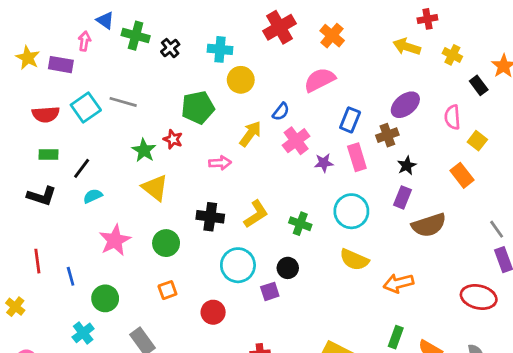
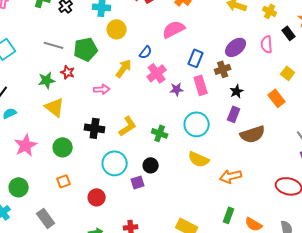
gray line: (123, 102) -> (54, 45), moved
pink semicircle: (452, 117) -> (267, 44), moved
green star: (144, 150) -> (47, 80), turned 30

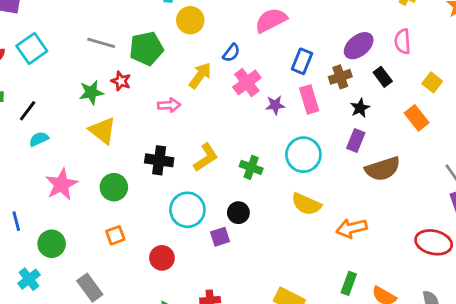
black rectangle: (289, 33) -> (383, 77), moved

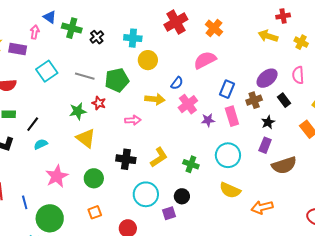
cyan square: (32, 49) -> (47, 71), moved
yellow arrow: (200, 75) -> (155, 99), turned 60
green circle: (52, 244) -> (50, 218), size x1.4

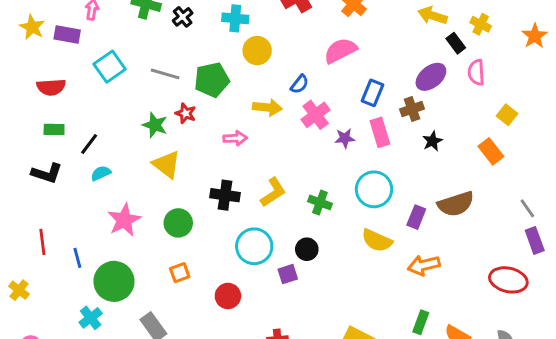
black rectangle: (284, 100) -> (456, 43), moved
green star: (78, 111) -> (155, 125), turned 30
purple rectangle: (265, 145) -> (416, 217), moved

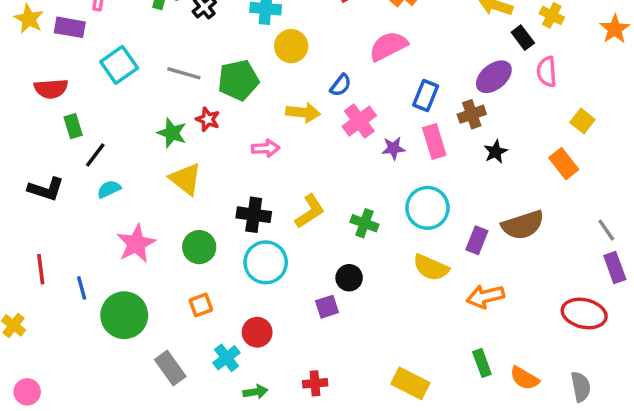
green rectangle: (54, 129) -> (73, 126), moved, turned 72
cyan circle: (254, 246) -> (266, 262), moved
cyan cross: (91, 318) -> (226, 358), moved
green rectangle: (421, 322) -> (482, 363), turned -40

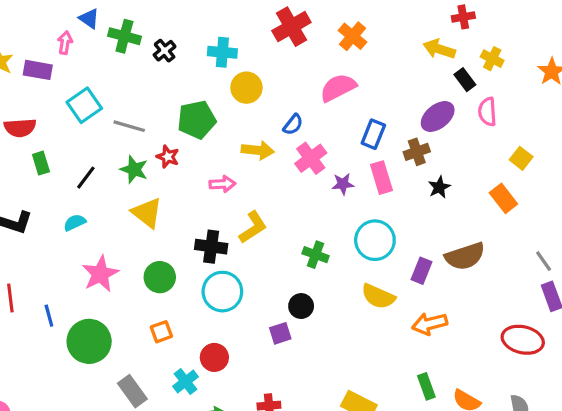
gray line: (184, 73) -> (129, 126), moved
black line: (95, 155) -> (86, 178), moved
yellow L-shape: (310, 211) -> (253, 227), moved

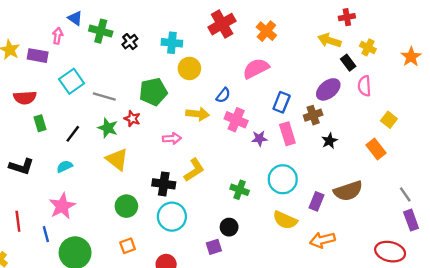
pink cross: (311, 158) -> (236, 120), turned -30
pink star: (100, 274) -> (62, 206), moved

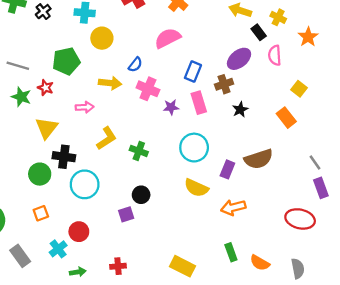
orange star: (411, 57) -> (308, 37), moved
yellow triangle: (117, 159) -> (47, 128), moved, turned 30
black cross: (164, 184) -> (64, 157), moved
green cross: (240, 190) -> (139, 151), moved

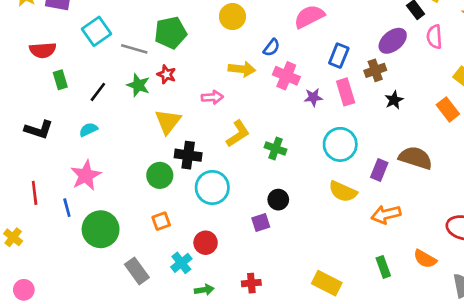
green pentagon: (66, 61) -> (171, 33), moved
brown semicircle: (259, 159) -> (416, 158), turned -144
orange semicircle: (260, 263) -> (425, 259), moved

